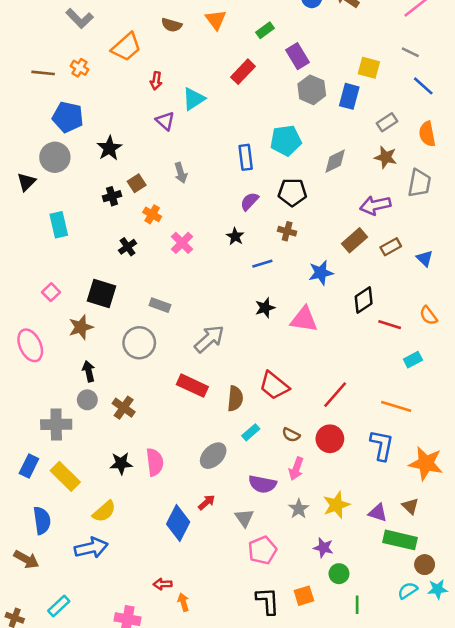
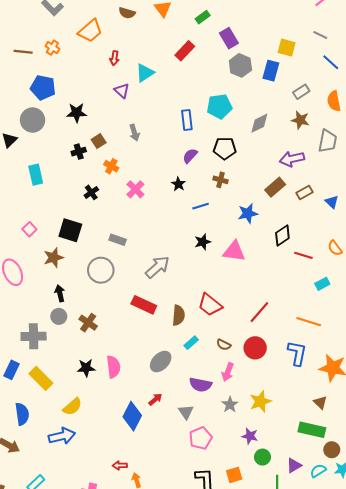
black star: (109, 148) -> (77, 113), turned 30
purple triangle: (378, 513) -> (294, 465), moved, turned -49

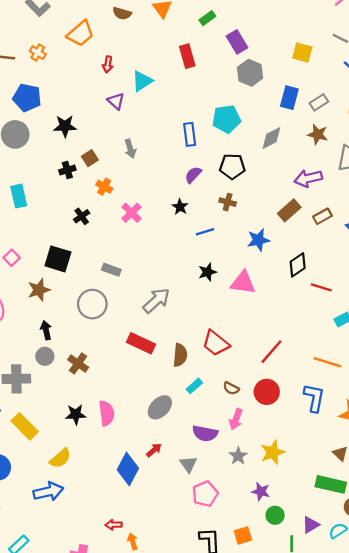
red rectangle: (185, 51) -> (187, 56), turned -60
blue rectangle: (271, 71) -> (289, 98), moved

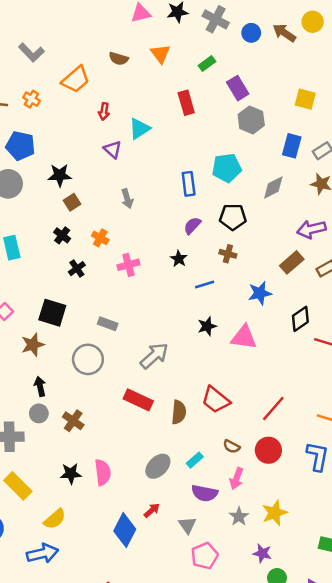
brown square: (90, 158) -> (72, 202), moved
black cross: (67, 170) -> (62, 235), moved, turned -35
pink cross: (131, 213) -> (128, 265), turned 30
cyan rectangle: (194, 386) -> (195, 460), moved

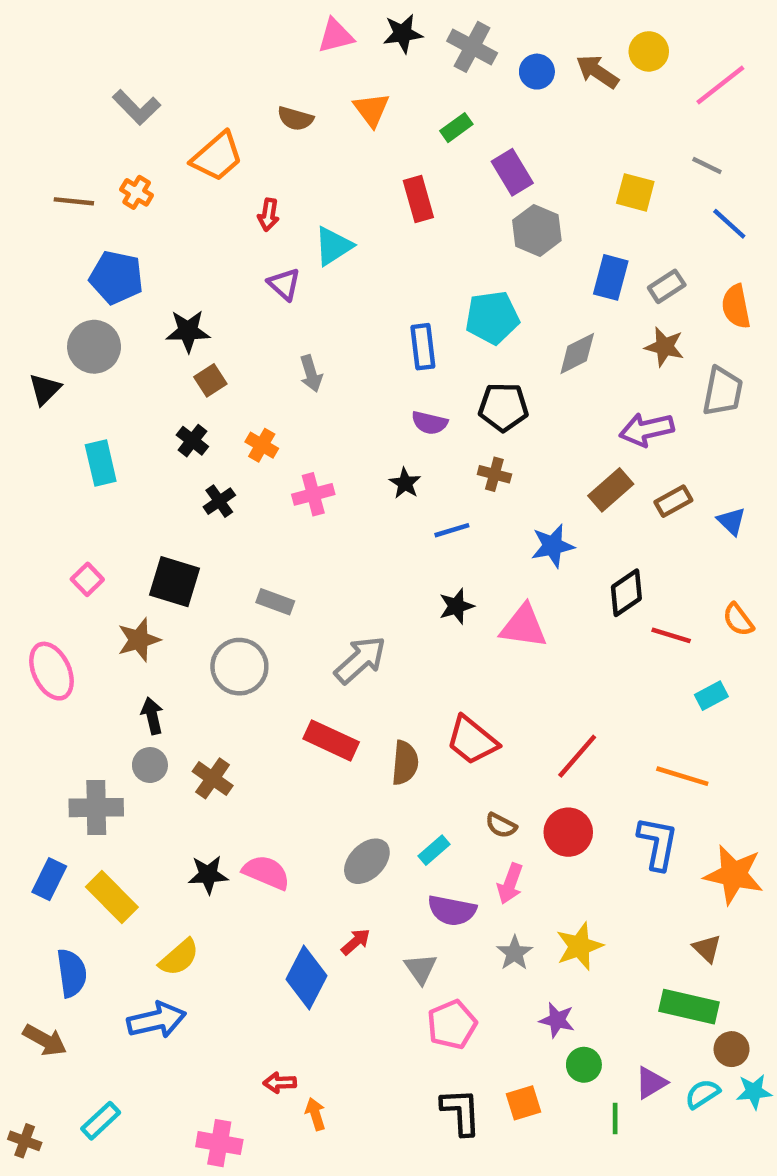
purple semicircle: (192, 226) -> (430, 423), turned -120
pink semicircle: (103, 472) -> (266, 872), turned -60

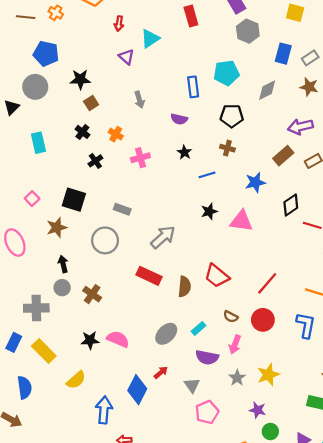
purple semicircle: (430, 423) -> (179, 119), moved
blue arrow: (157, 1020) -> (104, 410), moved, turned -72

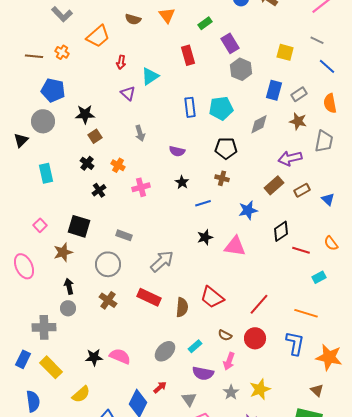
blue rectangle: (193, 87) -> (190, 107), moved
brown cross: (92, 294) -> (108, 300), moved

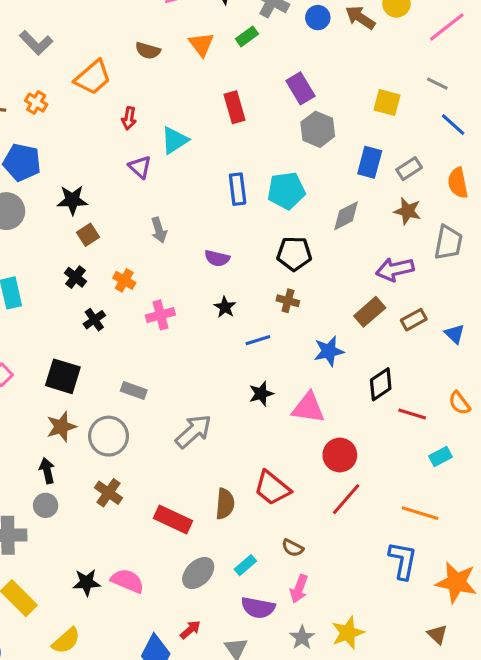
green rectangle: (205, 23) -> (247, 36), moved
brown star: (63, 252) -> (61, 427), moved
red rectangle: (149, 297) -> (173, 520), moved
red circle: (255, 338) -> (340, 455), moved

